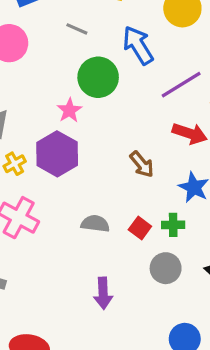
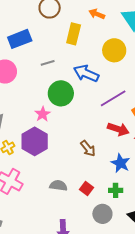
gray line: (77, 29) -> (48, 63), turned -40
blue arrow: (138, 45) -> (86, 73), turned -35
green cross: (173, 225) -> (116, 190), moved

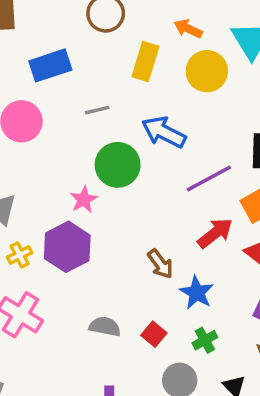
yellow circle: (114, 50) -> (207, 71), moved
red arrow: (118, 129) -> (215, 233), turned -60
blue star: (121, 163) -> (197, 293), moved
green cross: (116, 190) -> (205, 340), turned -32

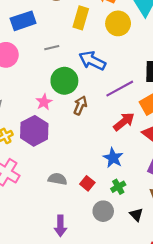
brown arrow: (160, 264) -> (80, 105), moved, turned -120

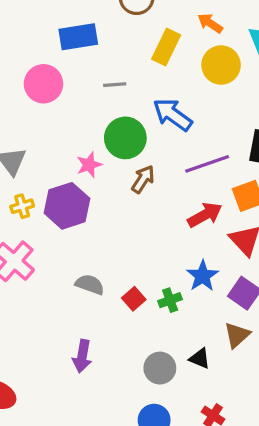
blue star: (113, 158) -> (203, 276), moved
green cross: (118, 187) -> (170, 300), moved
gray circle: (103, 211) -> (160, 368), moved
black triangle: (136, 215) -> (200, 358), turned -32

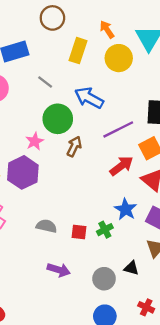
orange arrow: (210, 23) -> (107, 29), turned 30
gray line: (115, 85) -> (45, 82), turned 49
red square: (134, 299) -> (79, 232), turned -35
purple arrow: (82, 356) -> (59, 270), moved, turned -75

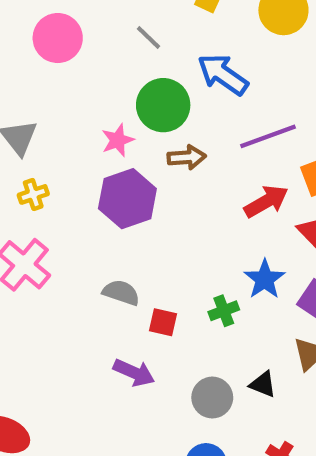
brown arrow: (74, 146) -> (187, 157), turned 54
purple hexagon: (23, 172) -> (127, 199), moved
red square: (79, 232) -> (163, 322), moved

